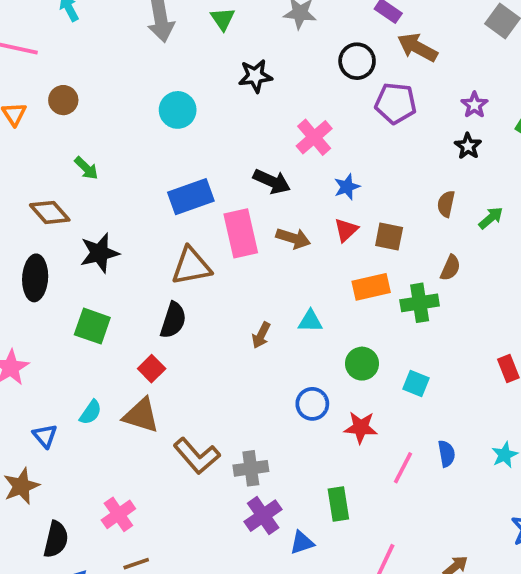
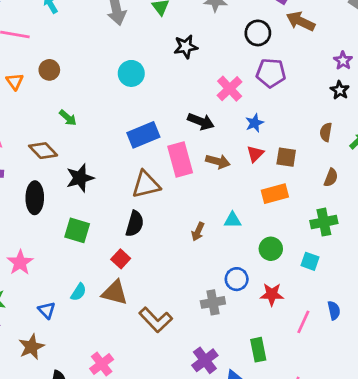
purple pentagon: (396, 103) -> (271, 73), moved
green cross: (420, 303) -> (324, 222), moved
gray cross: (251, 468) -> (213, 302), moved

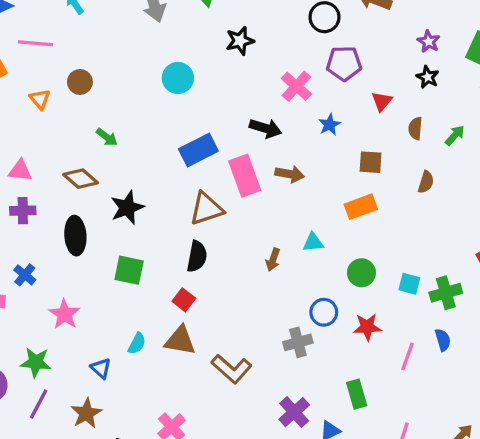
red triangle: (255, 154) -> (382, 101), moved
green cross: (324, 222) -> (446, 293), moved

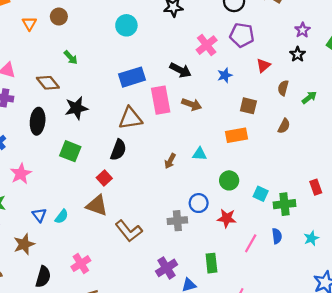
cyan semicircle: (137, 343) -> (62, 217), moved

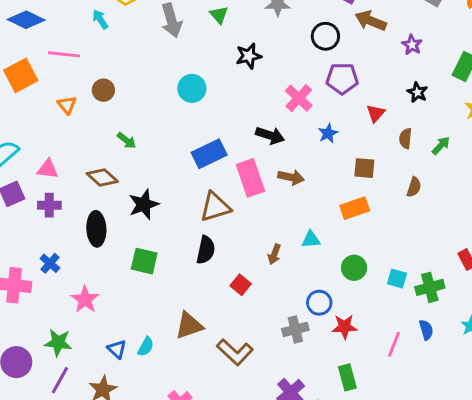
purple star: (302, 30) -> (412, 45), moved
red square: (104, 178) -> (241, 285), moved
brown triangle: (97, 205) -> (189, 325), turned -30
red star: (227, 218) -> (345, 327), moved

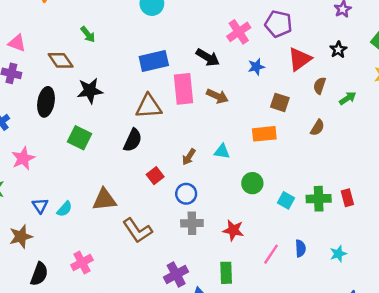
red triangle: (376, 113) -> (300, 59), size x1.5
green cross: (430, 287) -> (319, 199), moved
blue circle: (319, 303) -> (186, 194), moved

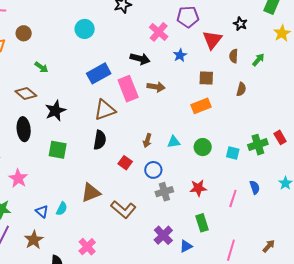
cyan triangle: (222, 151) -> (174, 142), moved

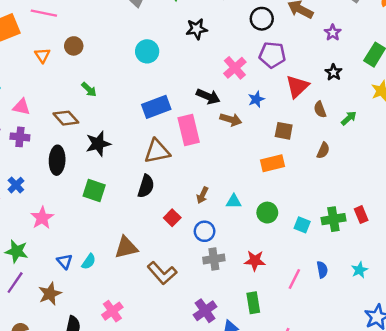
brown semicircle: (234, 56) -> (320, 109), turned -32
brown arrow: (156, 87) -> (231, 120), moved

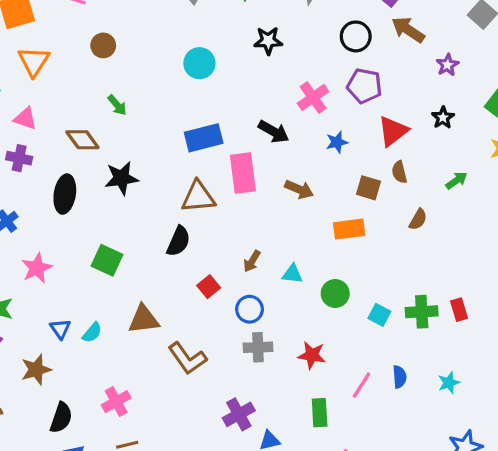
orange triangle: (42, 55) -> (34, 61), moved, size x1.5
brown semicircle: (320, 109) -> (399, 172), moved
brown arrow: (231, 120) -> (299, 189), moved
green square: (94, 191) -> (107, 260), moved
green rectangle: (253, 303) -> (320, 413), moved

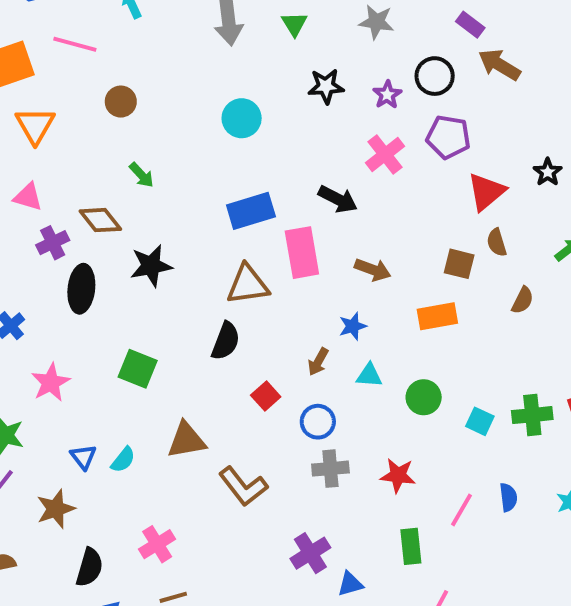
purple star: (447, 65) -> (387, 95), moved
blue star: (337, 142) -> (353, 326), moved
purple cross: (19, 158) -> (53, 243), moved, turned -35

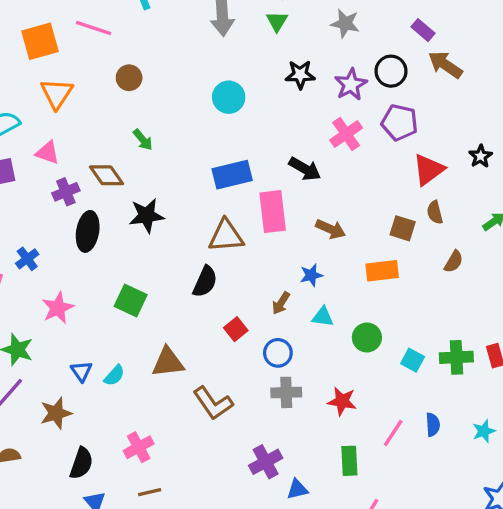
purple star: (387, 95) -> (351, 84), size x1.4

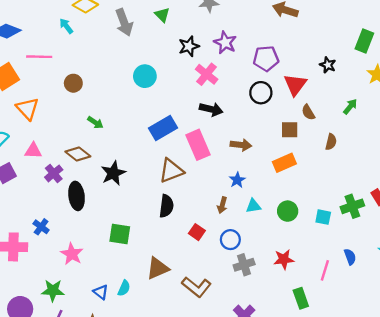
black circle: (391, 71) -> (261, 93), moved
pink cross: (346, 134) -> (207, 74), moved

